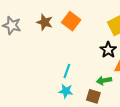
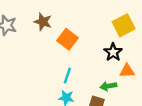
orange square: (71, 21) -> (67, 39), moved

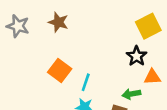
orange square: (67, 39) -> (60, 70), moved

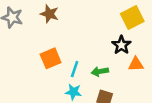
orange square: (60, 70) -> (51, 58), turned 30
green arrow: (131, 94) -> (100, 71), moved

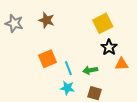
yellow square: (132, 17) -> (103, 23), moved
cyan line: (75, 69) -> (68, 68), turned -40

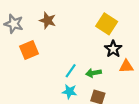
yellow square: (103, 23) -> (107, 24), turned -30
orange square: (48, 59) -> (29, 50), moved
cyan line: (68, 68) -> (71, 71), turned 56

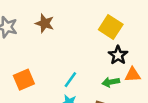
orange square: (29, 50) -> (24, 80), moved
green arrow: (93, 73) -> (111, 82), moved

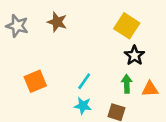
orange triangle: (133, 75) -> (150, 89), moved
green arrow: (111, 82) -> (127, 84), turned 98

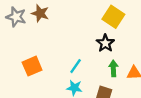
brown star: (57, 22) -> (40, 13), moved
black star: (134, 55) -> (105, 43), moved

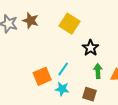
yellow square: (113, 17) -> (69, 24), moved
orange square: (32, 66) -> (42, 76), moved

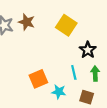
cyan line: (63, 69) -> (74, 72), moved, turned -48

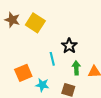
yellow square: (66, 25) -> (35, 23), moved
cyan line: (74, 72) -> (52, 59), moved

